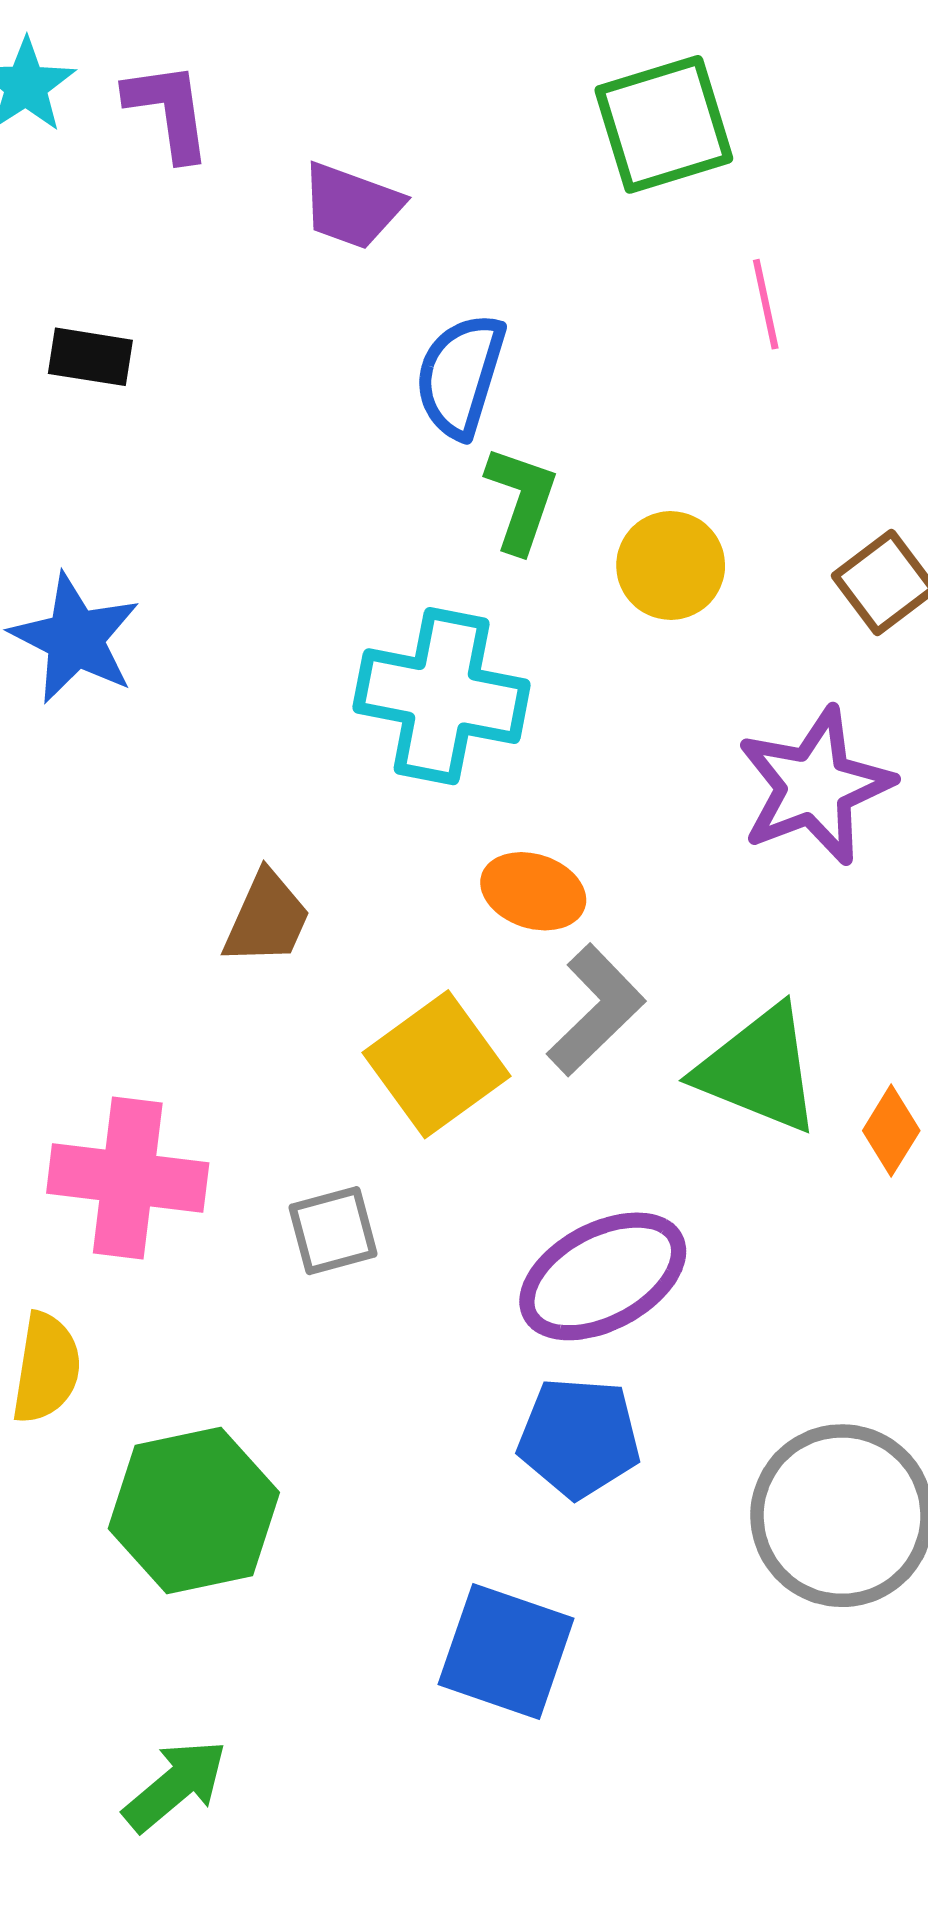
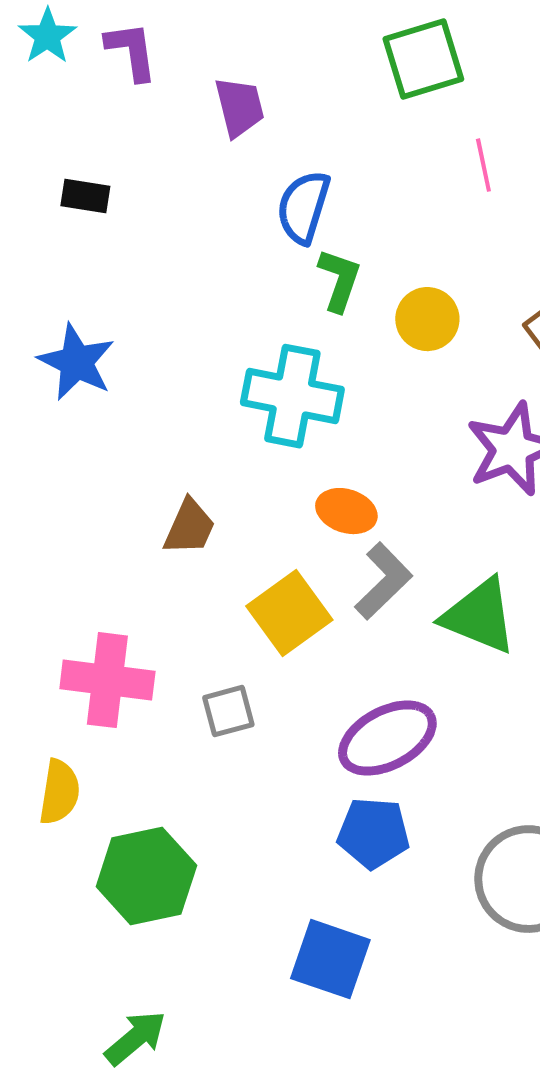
purple trapezoid: (352, 206) -> (239, 107), turned -124

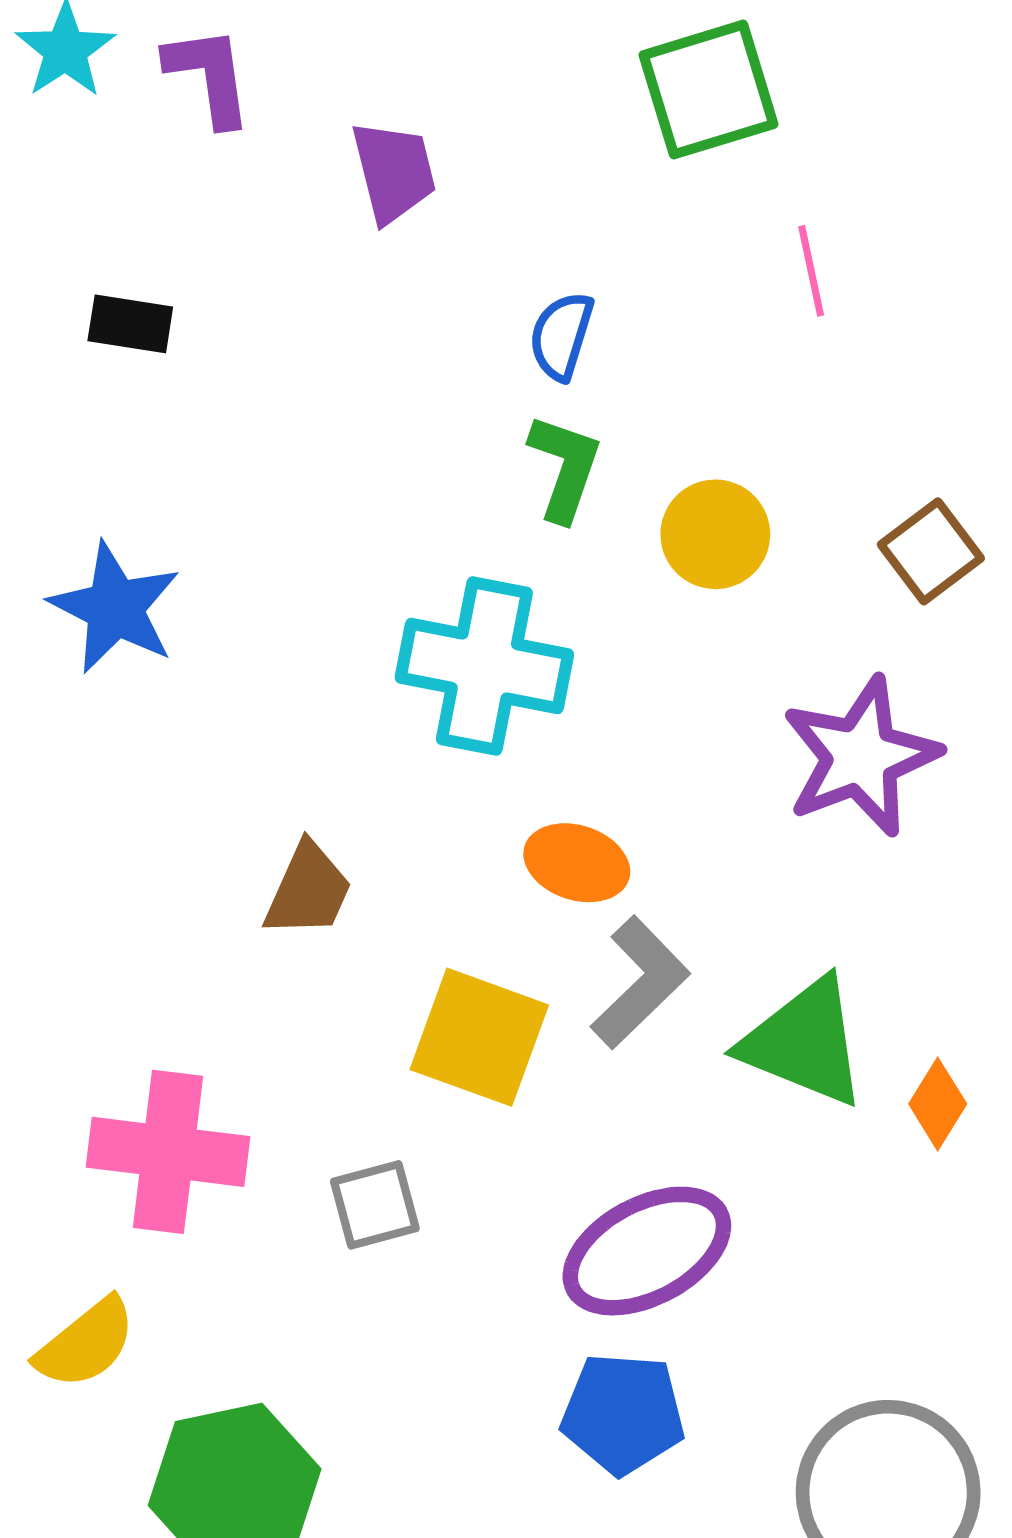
blue semicircle: (303, 207) -> (561, 336), moved, size x0.7
yellow square: (289, 613) -> (479, 1037), turned -34
yellow semicircle: (59, 792) -> (86, 1343), turned 42

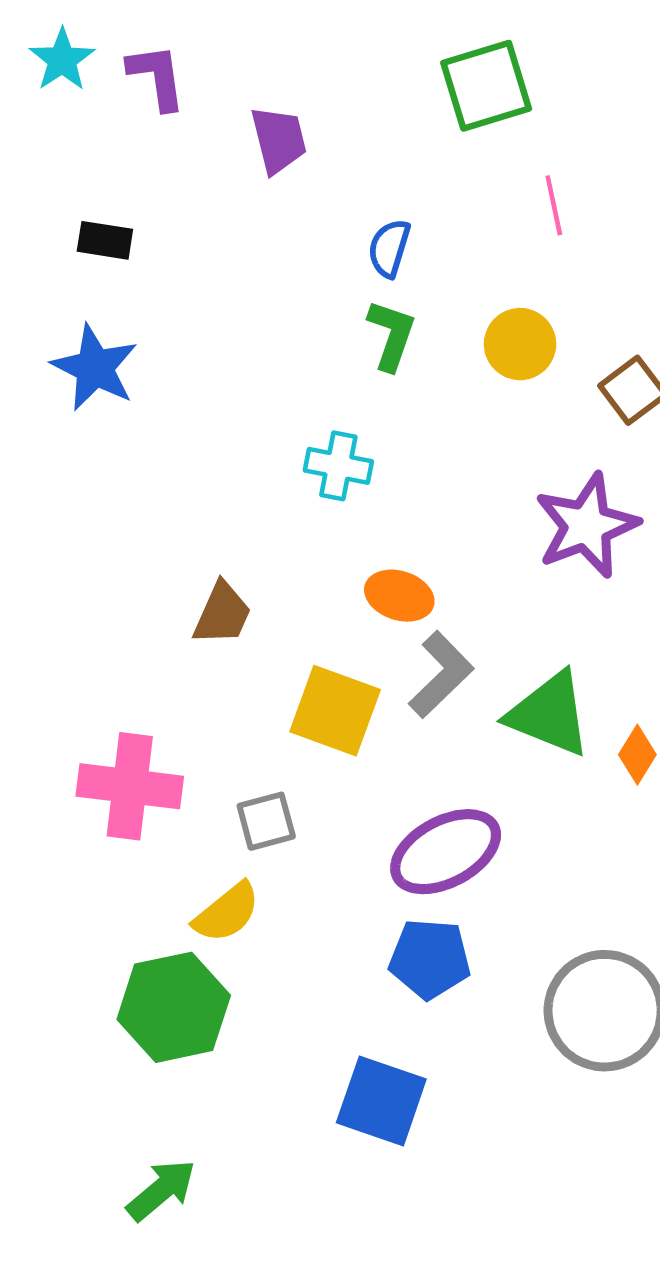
yellow circle: (715, 534) -> (520, 344), moved
blue star: (115, 608) -> (95, 368), moved
cyan cross: (484, 666) -> (338, 466), size x0.6
yellow semicircle: (86, 1343) -> (227, 913), moved

